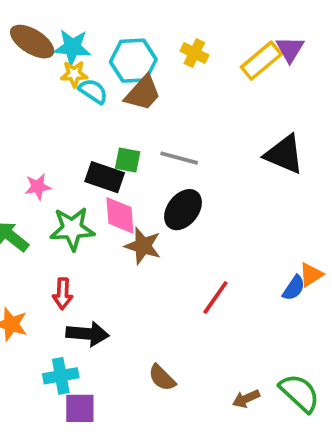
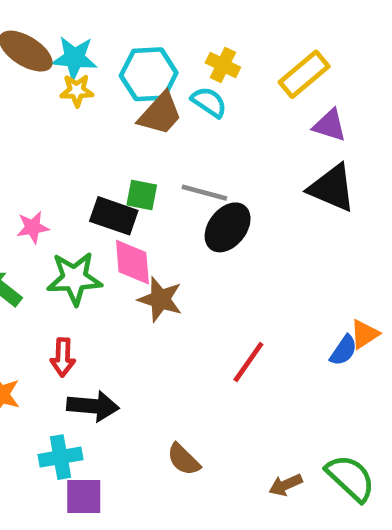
purple triangle: (290, 49) -> (330, 125), moved, turned -44
cyan semicircle: (93, 91) -> (209, 102), moved
black ellipse: (183, 210) -> (228, 227), moved

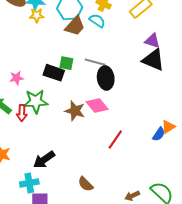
purple triangle: (330, 125) -> (152, 41), moved
black ellipse: (228, 227) -> (106, 78), turned -45
pink diamond: (132, 262) -> (97, 106), moved, turned -35
red arrow: (63, 357) -> (22, 113), moved
black arrow: (93, 406) -> (44, 160), turned 140

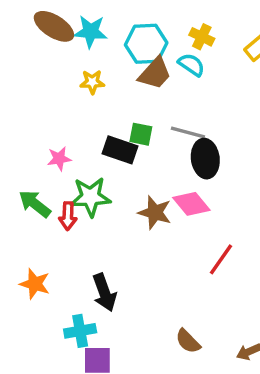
yellow star: (37, 15) -> (92, 82), moved
black arrow: (44, 160) -> (104, 293), turned -75
brown semicircle: (86, 184) -> (188, 341), moved

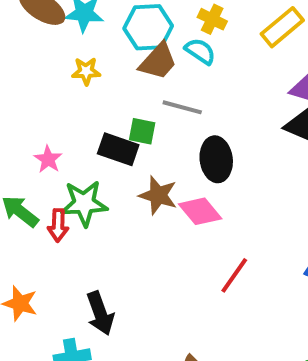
gray line: (188, 132) -> (182, 107), moved
pink star: (59, 159) -> (48, 159), turned -30
brown star: (155, 213) -> (158, 195), moved

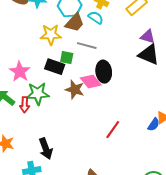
yellow star: (86, 71) -> (51, 35), moved, size x1.5
pink star: (48, 159) -> (20, 72), size x1.5
pink diamond: (200, 211) -> (91, 82), moved

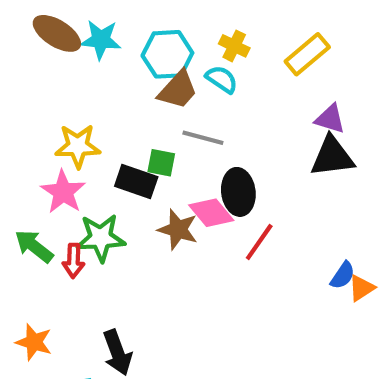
yellow star: (51, 35) -> (78, 146), moved
black triangle: (149, 55) -> (332, 156), turned -30
blue semicircle: (154, 125) -> (343, 275), moved
red line: (113, 130) -> (259, 242), moved

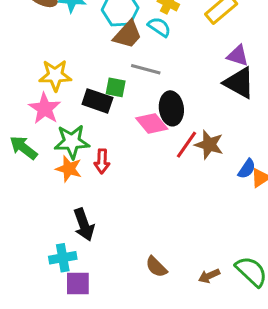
black triangle: (332, 156) -> (239, 83), turned 36
brown star: (178, 229) -> (209, 145), moved
red arrow: (74, 261) -> (102, 161), moved
orange star: (34, 342) -> (69, 169), moved

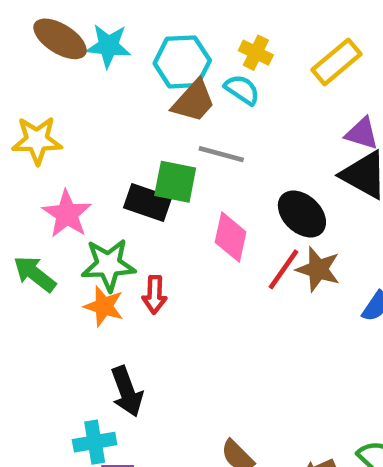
yellow star: (55, 75) -> (37, 140), moved
green square: (116, 87) -> (175, 182), size x1.4
black ellipse: (171, 108) -> (302, 214), moved, turned -40
pink diamond: (152, 124) -> (231, 237), turned 52

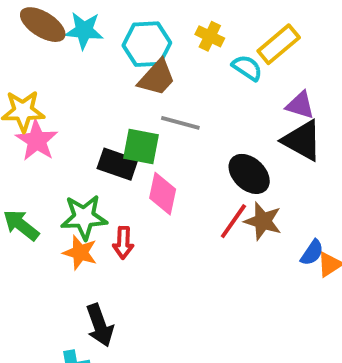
cyan semicircle: (242, 90) -> (247, 68), moved
pink star: (67, 214) -> (37, 141), moved
pink diamond: (231, 237) -> (163, 194), moved

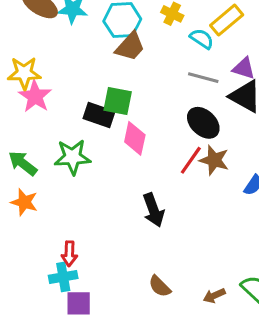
gray line: (180, 123) -> (203, 78), moved
red arrow: (123, 243) -> (69, 254), moved
orange star: (80, 253) -> (24, 202), moved
black arrow: (100, 325) -> (153, 210), moved

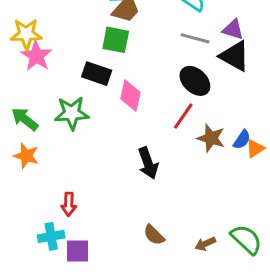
green square: (118, 101) -> (116, 40), moved
brown star: (214, 160) -> (211, 138), moved
cyan cross: (63, 277) -> (51, 236), moved

